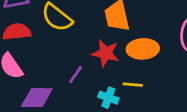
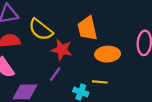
red star: (106, 53) -> (62, 50), moved

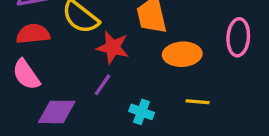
yellow line: (100, 82) -> (198, 102), moved

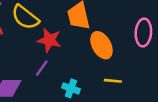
orange ellipse: (182, 54) -> (101, 45), turned 64

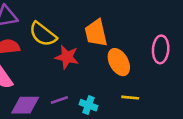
purple line: (42, 68) -> (59, 100), moved, turned 36

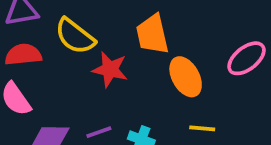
pink ellipse: (161, 49) -> (246, 58), turned 48

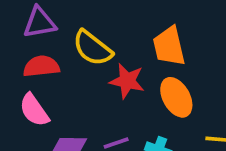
orange ellipse: (186, 77) -> (176, 97), moved

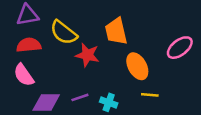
orange ellipse: (176, 97) -> (137, 66), moved

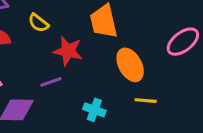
yellow semicircle: (64, 33) -> (38, 23), size x0.6
purple line: (80, 97) -> (51, 82), moved

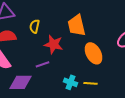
yellow semicircle: (38, 23) -> (34, 26), turned 64
yellow line: (146, 101) -> (90, 83), moved

